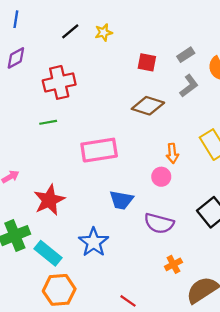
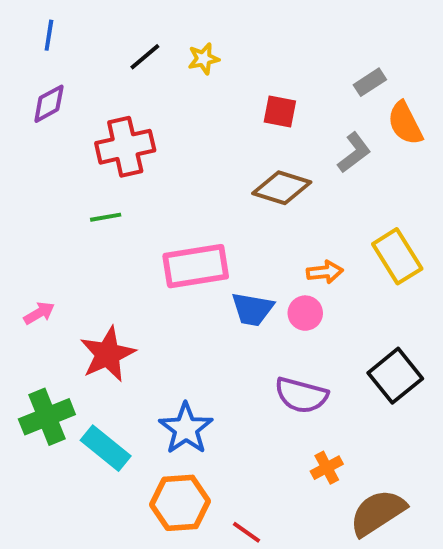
gray rectangle: (186, 55) -> (370, 82), moved
orange arrow: (172, 153) -> (325, 272), turned -90
blue trapezoid: (121, 200) -> (252, 309), moved
orange hexagon: (59, 290) -> (180, 503), moved

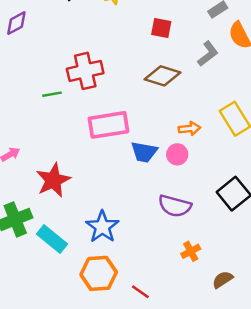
red cross: (125, 147) -> (85, 71), moved
brown semicircle: (378, 513) -> (223, 280), size x0.6

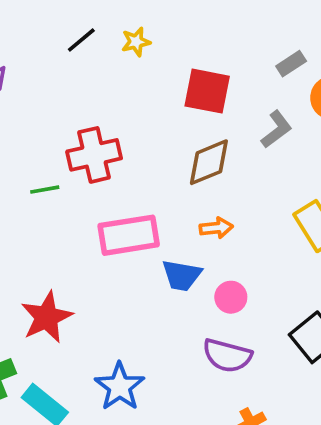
red square: (161, 28) -> (207, 91), size x1.5
brown diamond: (162, 76) -> (209, 162), turned -40
orange arrow: (189, 129) -> (216, 228), moved
pink circle: (177, 154) -> (231, 297), moved

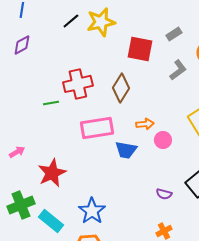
yellow star: (136, 42) -> (101, 22), size x1.8
gray rectangle: (291, 64) -> (174, 34), moved
brown diamond: (209, 162) -> (121, 88), moved, turned -36
pink circle: (231, 297) -> (163, 140), moved
purple semicircle: (227, 356) -> (164, 194), moved, size x0.6

